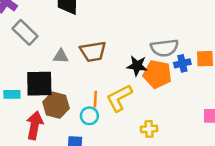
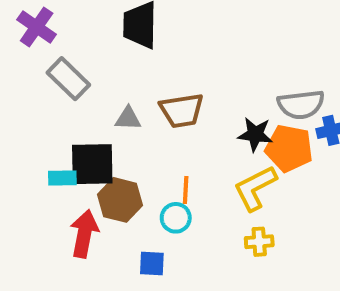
cyan rectangle: (12, 94) -> (62, 178), moved
yellow L-shape: (119, 98) -> (255, 188), moved
yellow cross: (149, 129) -> (259, 242), moved

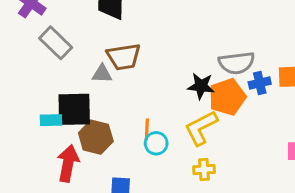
brown trapezoid: (182, 110) -> (124, 57), moved
orange pentagon: (289, 148) -> (227, 97), turned -30
cyan circle: (176, 218) -> (156, 143), moved

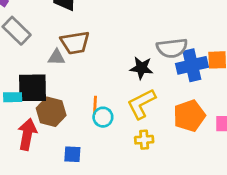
blue cross: (260, 83) -> (192, 65), size x1.6
orange pentagon: (227, 97) -> (189, 116), moved

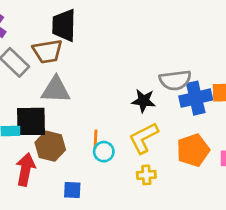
brown trapezoid: (75, 43) -> (47, 51), moved
gray triangle: (56, 57) -> (56, 90), size x1.6

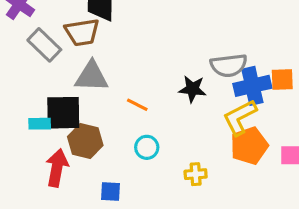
yellow L-shape: (144, 138) -> (240, 117), moved
orange line: (96, 139) -> (137, 105), moved, turned -66

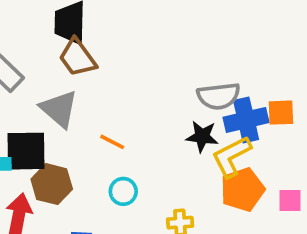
brown trapezoid: (82, 32) -> (77, 58), moved, turned 63
gray triangle: (92, 76) -> (59, 109), turned 39
black star: (192, 89) -> (202, 136), moved

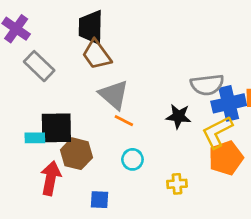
gray triangle: (59, 109) -> (114, 95), moved
black star: (202, 136) -> (178, 116), moved

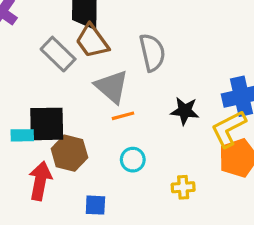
gray rectangle: (39, 66) -> (58, 54), moved
gray semicircle: (207, 85) -> (152, 52), moved, turned -96
orange line: (124, 121) -> (123, 116), turned -42

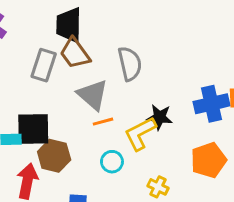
gray rectangle: (58, 54) -> (44, 65), turned 64
yellow L-shape: (229, 129) -> (140, 133), moved
yellow cross: (183, 187) -> (158, 187), turned 30

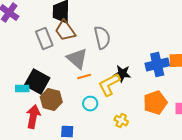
gray rectangle: (44, 65) -> (44, 39), turned -40
black square: (33, 129) -> (37, 82), turned 30

